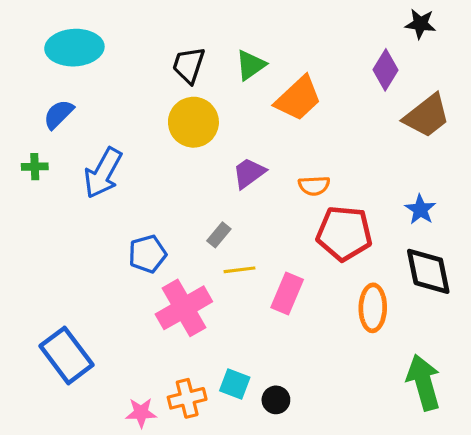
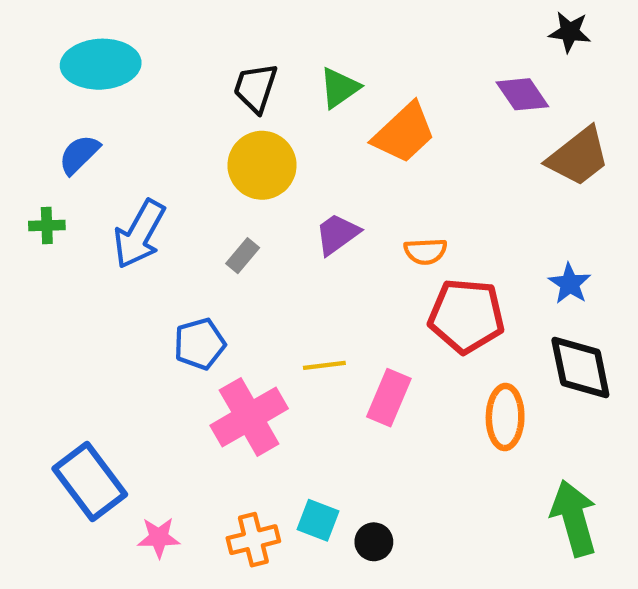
purple diamond: (385, 70) -> (522, 94), turned -66
gray rectangle: (219, 235) -> (243, 256), moved
pink star: (141, 413) -> (159, 537), moved

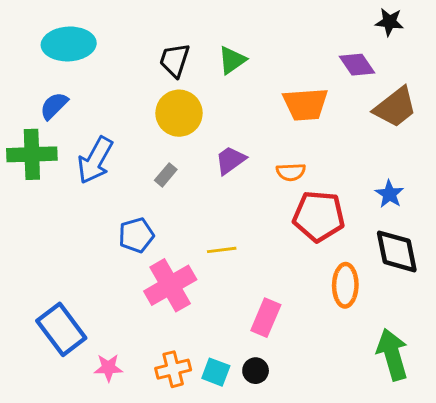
orange trapezoid: (404, 133) -> (306, 104), moved, turned 39
green cross: (47, 226) -> (32, 154), size x2.0
pink rectangle: (389, 398) -> (266, 318), moved
cyan square: (318, 520) -> (216, 372), moved

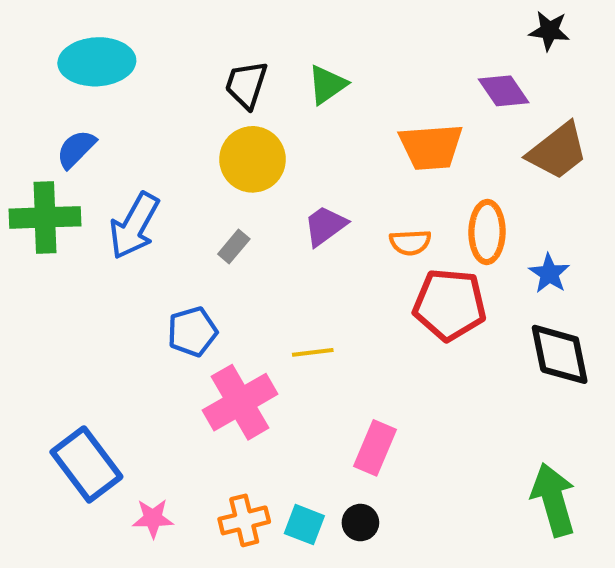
orange ellipse: (345, 285) -> (487, 232), moved

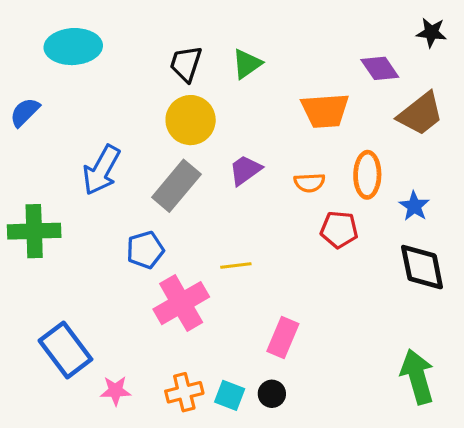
black star: (549, 31) -> (431, 32), moved
blue semicircle: (76, 149) -> (25, 112), moved
green cross: (45, 217) -> (34, 231), moved
gray rectangle: (234, 247) -> (176, 186), size x2.0
red pentagon: (450, 305) -> (339, 230), size x0.7

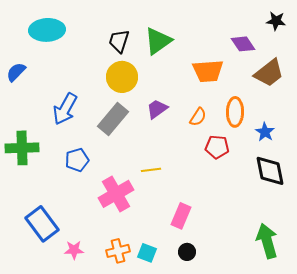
green triangle: (247, 64) -> (158, 41), size x1.4
orange semicircle: (309, 183) -> (198, 117), turned -54
blue pentagon: (145, 250) -> (77, 160), moved
black circle: (272, 394) -> (187, 252), moved

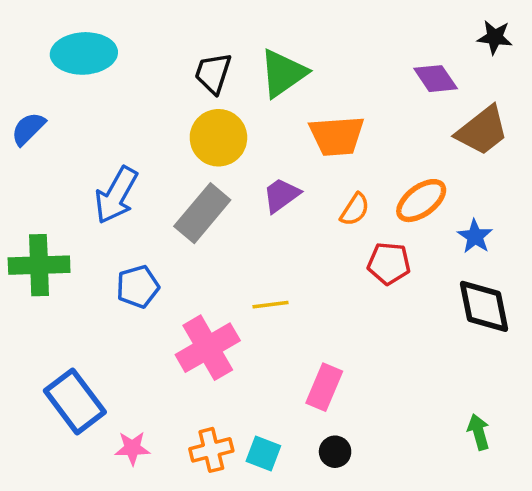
orange trapezoid: (208, 71) -> (337, 136), moved
orange ellipse: (235, 112) -> (421, 201), turned 52
green arrow: (267, 241) -> (479, 432), size x0.6

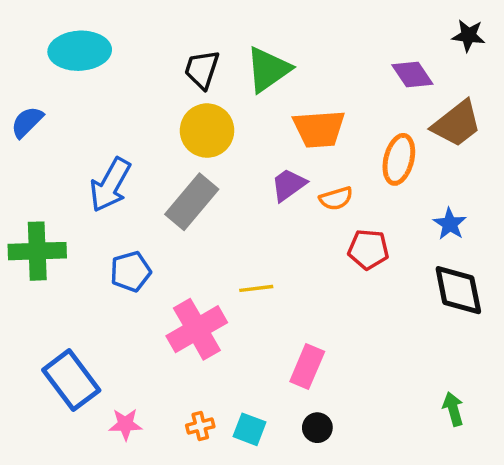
purple trapezoid: (281, 195) -> (289, 185), moved
orange ellipse: (421, 201) -> (399, 159), moved, turned -39
orange semicircle: (355, 210) -> (336, 198), turned 40
orange cross: (211, 450) -> (200, 426), size x0.7

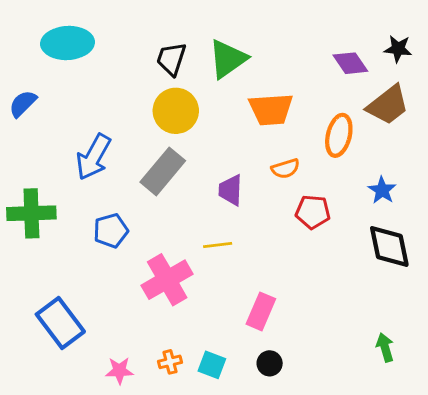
black star: (468, 35) -> (398, 49), moved
purple trapezoid: (289, 185) -> (231, 190), moved, turned -52
pink star: (126, 424) -> (119, 371), moved

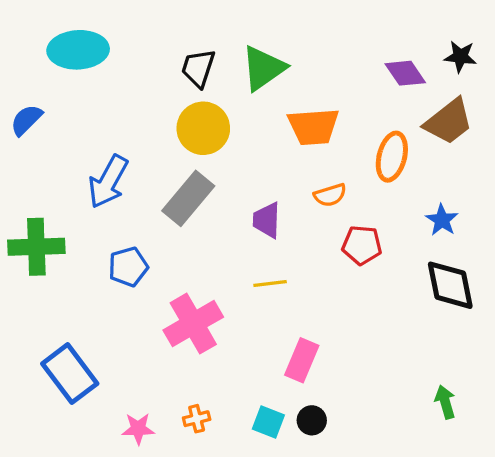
yellow line: (218, 245) -> (270, 283), moved
cyan square: (212, 365) -> (268, 422), moved

